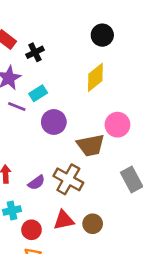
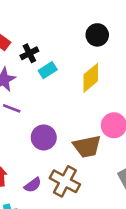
cyan rectangle: (38, 93) -> (48, 70), moved
purple circle: (54, 122) -> (44, 137), moved

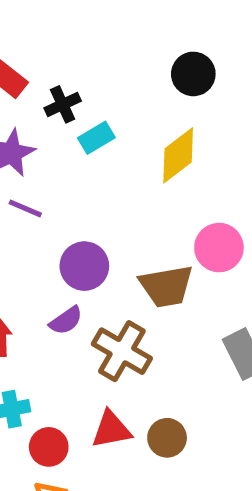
purple semicircle: (33, 185) -> (66, 320), moved

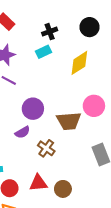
black cross: (63, 104) -> (50, 32), moved
brown cross: (122, 351) -> (46, 148), size x0.7

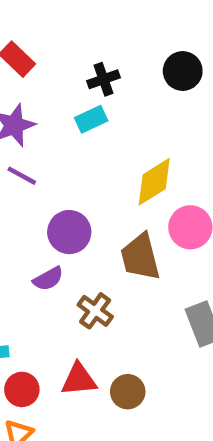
yellow diamond: (79, 63) -> (154, 182), moved
brown trapezoid: (69, 121) -> (140, 257), turned 80

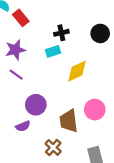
yellow diamond: (154, 182) -> (77, 71), moved
brown cross: (95, 311) -> (53, 148), moved

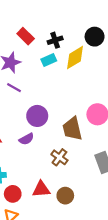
red rectangle: (21, 18) -> (26, 36), moved
yellow diamond: (77, 71) -> (75, 58), moved

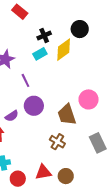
red rectangle: (26, 36) -> (20, 12), moved
purple line: (14, 88) -> (25, 80), moved, turned 40
purple semicircle: (26, 139) -> (12, 116), moved

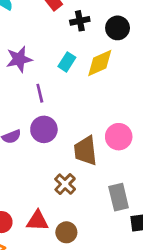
black circle: (80, 29) -> (118, 28), moved
black cross: (44, 35) -> (80, 21), moved
cyan rectangle: (40, 54) -> (67, 62), turned -40

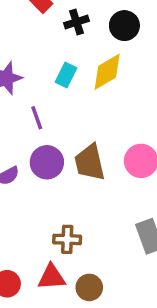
brown trapezoid: (85, 151) -> (90, 162), moved
brown cross: (65, 184) -> (67, 239), moved, turned -35

